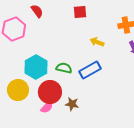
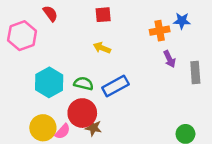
yellow arrow: (97, 42) -> (102, 48), moved
yellow circle: (18, 90) -> (43, 128), moved
red circle: (50, 92) -> (82, 113), moved

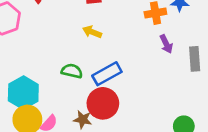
cyan hexagon: (49, 82) -> (23, 93), moved
red circle: (82, 113) -> (103, 103), moved

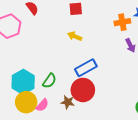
green semicircle: (72, 71) -> (49, 81), moved, turned 112

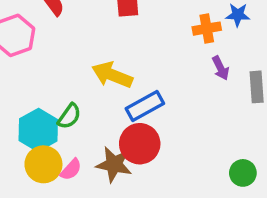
yellow arrow: (75, 36) -> (112, 75), moved, size x1.6
green semicircle: (49, 81) -> (69, 116), moved
brown star: (68, 102) -> (114, 164), size x1.5

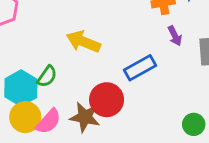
blue rectangle: (145, 106) -> (140, 68), moved
pink semicircle: (71, 170) -> (48, 121), size x1.4

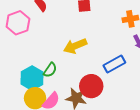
yellow arrow: (83, 42) -> (75, 46), turned -45

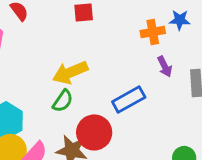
green semicircle: (50, 70) -> (63, 101), moved

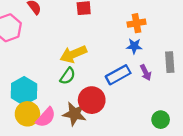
blue star: (180, 20) -> (134, 46), moved
purple arrow: (165, 66) -> (146, 73), moved

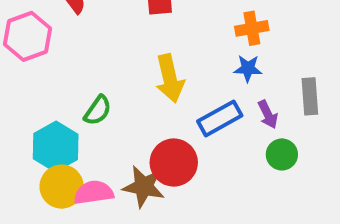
yellow arrow: (73, 54) -> (170, 78), moved, turned -80
green semicircle: (68, 76) -> (98, 110), moved
pink semicircle: (46, 117) -> (94, 193), turned -140
green circle: (161, 120) -> (282, 154), moved

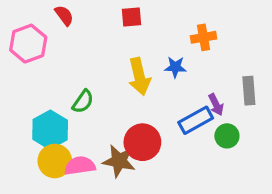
blue star: (248, 68) -> (175, 67), moved
blue rectangle: (220, 118) -> (196, 120), moved

